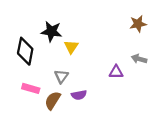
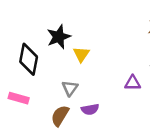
black star: (51, 31) -> (59, 37), turned -30
pink rectangle: (31, 88) -> (19, 98), moved

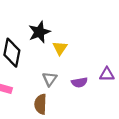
purple semicircle: (90, 109) -> (79, 82), moved
brown semicircle: (60, 116) -> (40, 104), turned -30

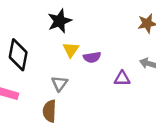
black star: (39, 32) -> (60, 21), moved
purple semicircle: (79, 82) -> (92, 57), moved

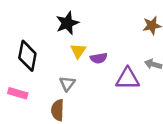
purple triangle: (122, 79) -> (128, 79), size x1.5

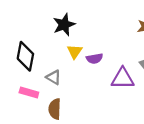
gray triangle: (67, 84) -> (54, 77), moved, turned -35
pink rectangle: (18, 93) -> (29, 93), moved

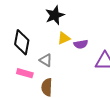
yellow triangle: (75, 52) -> (64, 38), turned 32

